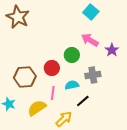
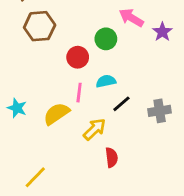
gray cross: (93, 75) -> (160, 111), moved
brown hexagon: (25, 77) -> (40, 26), moved

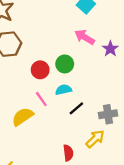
green circle: (106, 39) -> (65, 64), moved
pink line: (79, 93) -> (41, 99), turned -42
yellow arrow: (95, 129) -> (95, 139), moved

